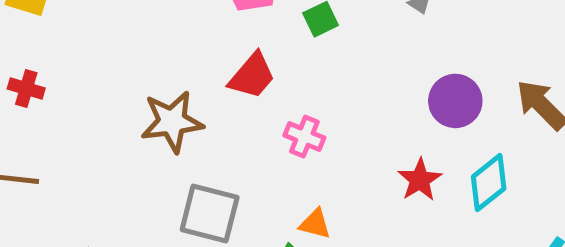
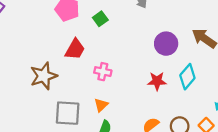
red star: (420, 180) -> (157, 81), turned -30
orange triangle: (315, 224) -> (101, 105), moved, turned -48

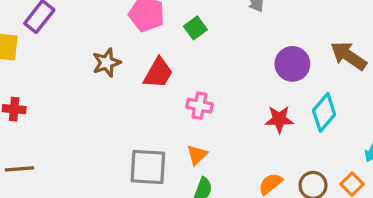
brown star: (44, 76) -> (107, 63), moved, size x0.7

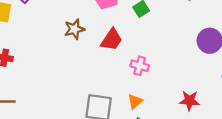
red star: (279, 119) -> (189, 101), moved

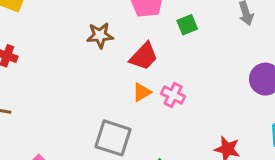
orange triangle: (135, 101) -> (142, 92), moved

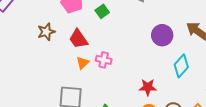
red trapezoid: (144, 56) -> (78, 39), turned 115

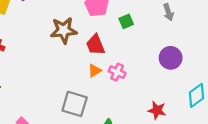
brown star: (46, 32) -> (64, 30), size x1.4
purple circle: (162, 35) -> (171, 58), moved

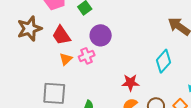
purple circle: (171, 58) -> (101, 35), moved
pink cross: (117, 72) -> (87, 56), turned -35

